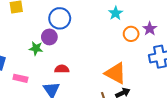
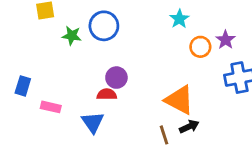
purple circle: (49, 37) -> (116, 78), moved
green star: (36, 48) -> (72, 36), moved

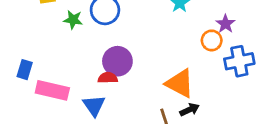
orange circle: (200, 47) -> (212, 40), moved
purple circle: (116, 78) -> (117, 61), size x1.4
pink rectangle: (51, 107) -> (52, 90), size x1.6

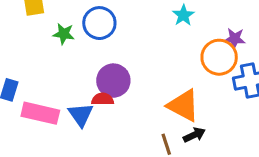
purple star: (225, 24) -> (235, 39), turned -30
orange circle: (212, 40) -> (219, 57), size x1.5
blue triangle: (94, 106) -> (81, 115), moved

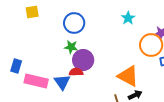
green star: (64, 34) -> (71, 47), moved

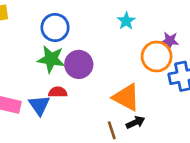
green star: (71, 47) -> (51, 59), size x1.5
purple circle: (83, 60) -> (79, 64), moved

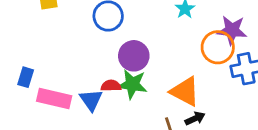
purple star: (170, 41) -> (232, 30), size x1.5
green star: (51, 59) -> (132, 84), moved

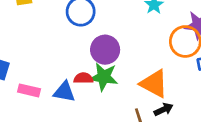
pink rectangle: (54, 99) -> (29, 90), size x0.7
blue triangle: (91, 100) -> (64, 92), turned -45

